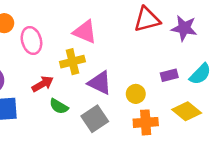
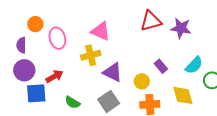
purple rectangle: (169, 75) -> (161, 66), moved, turned 64
red arrow: (43, 84) -> (54, 76), moved
green semicircle: (59, 106) -> (72, 102), moved
yellow diamond: (187, 111) -> (183, 95), turned 35

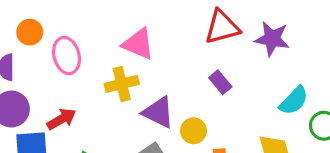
purple rectangle: (161, 66) -> (220, 82), moved
yellow circle: (142, 81) -> (194, 131), moved

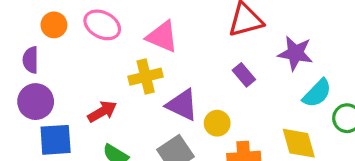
purple star: (272, 39) -> (295, 53), moved
pink ellipse: (67, 56) -> (102, 25), moved, turned -48
red arrow: (61, 119) -> (102, 112), moved

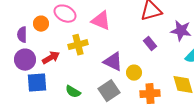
orange circle: (54, 25) -> (41, 24), moved
yellow cross: (146, 77) -> (78, 45), moved
red arrow: (102, 112) -> (51, 58), moved

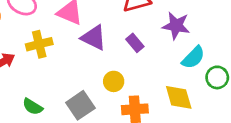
purple triangle: (113, 62) -> (94, 38), moved

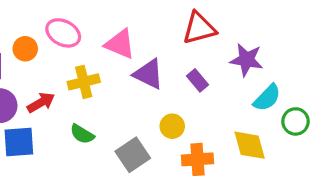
green semicircle: (33, 107) -> (82, 134), moved

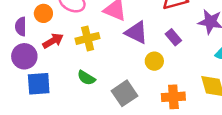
red arrow: (41, 102) -> (53, 41), moved
yellow circle: (172, 126) -> (154, 61), moved

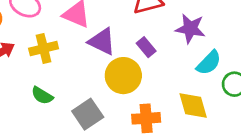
yellow circle: (154, 61) -> (123, 76), size x1.6

